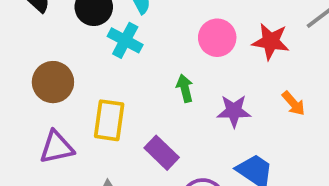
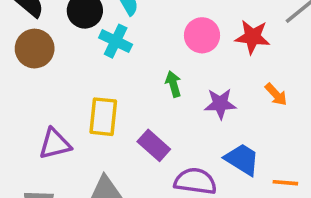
brown circle: (53, 82) -> (35, 49), moved

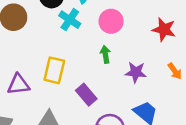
pink circle: (202, 35) -> (111, 21), moved

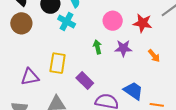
pink circle: (111, 21) -> (113, 21), moved
purple star: (136, 72) -> (123, 48), moved

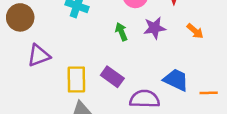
yellow rectangle: (58, 63) -> (76, 80), moved
purple triangle: (30, 77) -> (39, 55), moved

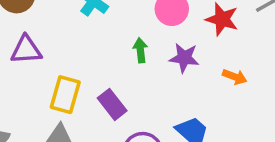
orange arrow: (195, 31) -> (235, 77), turned -36

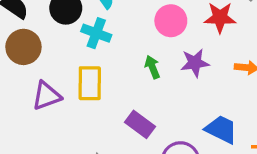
yellow rectangle: (65, 95) -> (90, 83), moved

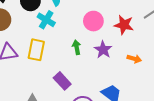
purple star: (195, 63) -> (103, 50), turned 30

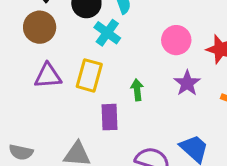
green arrow: (77, 47) -> (137, 90), moved
purple rectangle: (62, 81) -> (110, 117), moved, turned 36

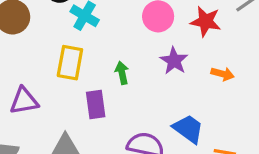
purple triangle: (48, 76) -> (24, 101), moved

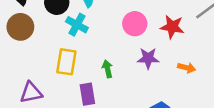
purple star: (174, 61) -> (148, 58), turned -30

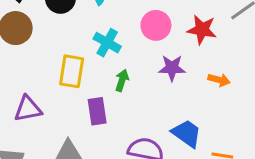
cyan cross: (77, 25) -> (107, 43), moved
green arrow: (107, 69) -> (122, 80), turned 30

